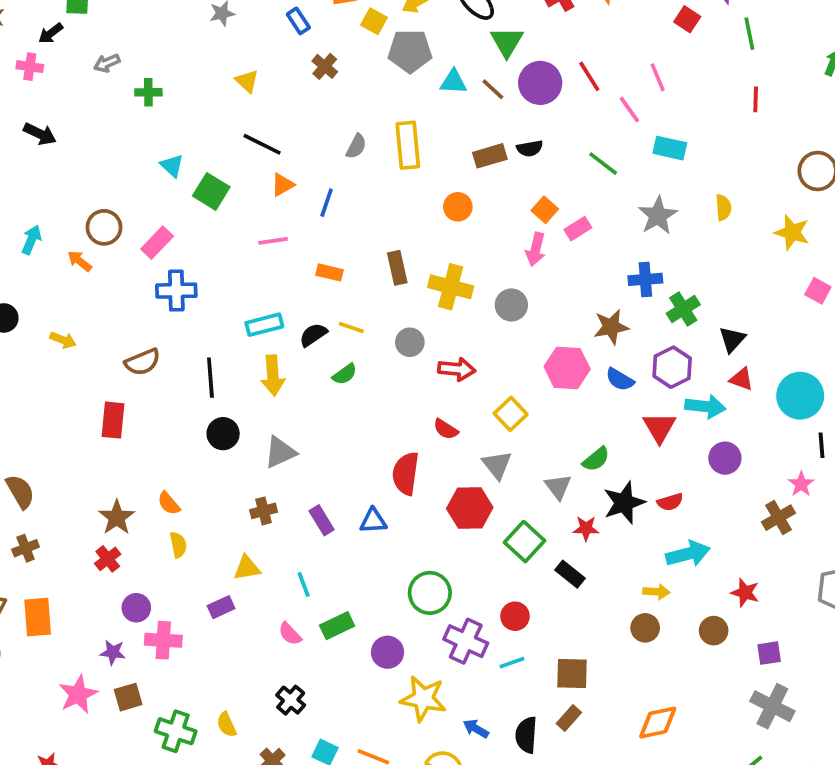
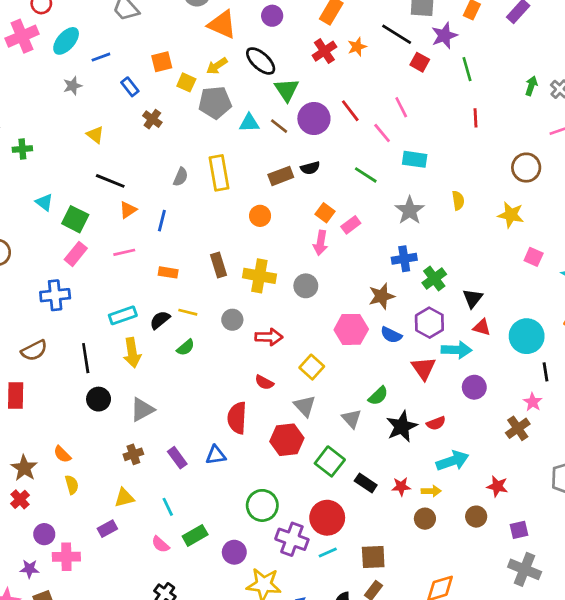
pink rectangle: (157, 243) -> (76, 254), moved
red star: (586, 528) -> (401, 487), moved
red circle: (515, 616) -> (327, 518), size x1.6

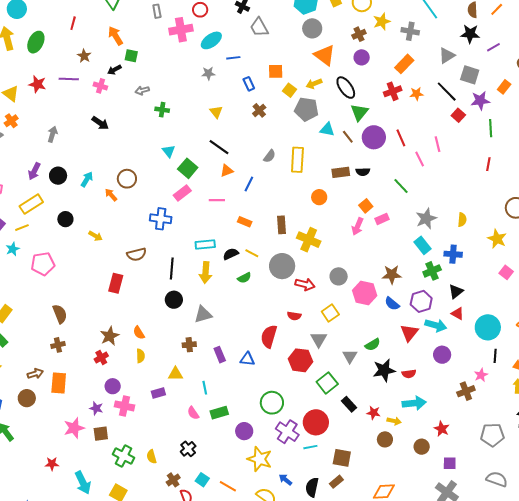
cyan rectangle: (415, 159) -> (423, 245), moved, turned 30
blue cross: (404, 259) -> (453, 254), moved
gray circle: (306, 286) -> (339, 276), moved
gray circle: (232, 320) -> (282, 266), size x1.6
red semicircle: (264, 382) -> (294, 316), turned -32

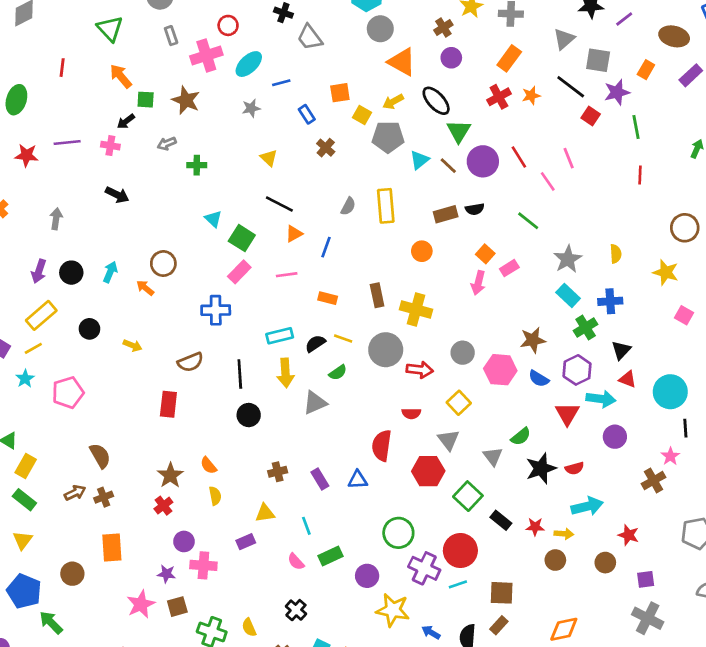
brown star: (84, 56) -> (186, 100), moved, size x1.5
cyan triangle: (327, 129) -> (420, 160), turned -42
gray triangle: (203, 314) -> (315, 403), moved
brown arrow: (35, 374) -> (75, 493), moved

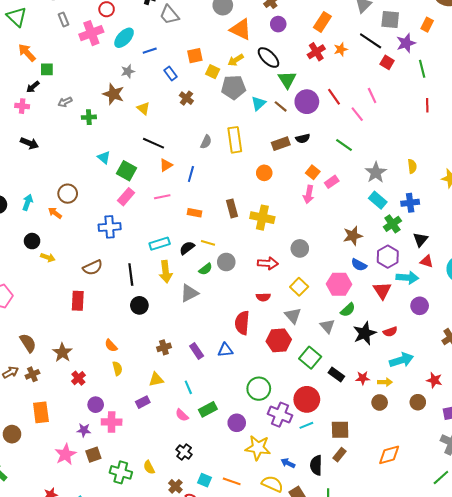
brown star: (186, 100) -> (113, 94), moved
black circle: (89, 329) -> (32, 241), moved
gray circle: (386, 350) -> (226, 262), moved, size x0.7
pink hexagon: (500, 370) -> (339, 284), moved
brown star: (170, 475) -> (62, 353), moved

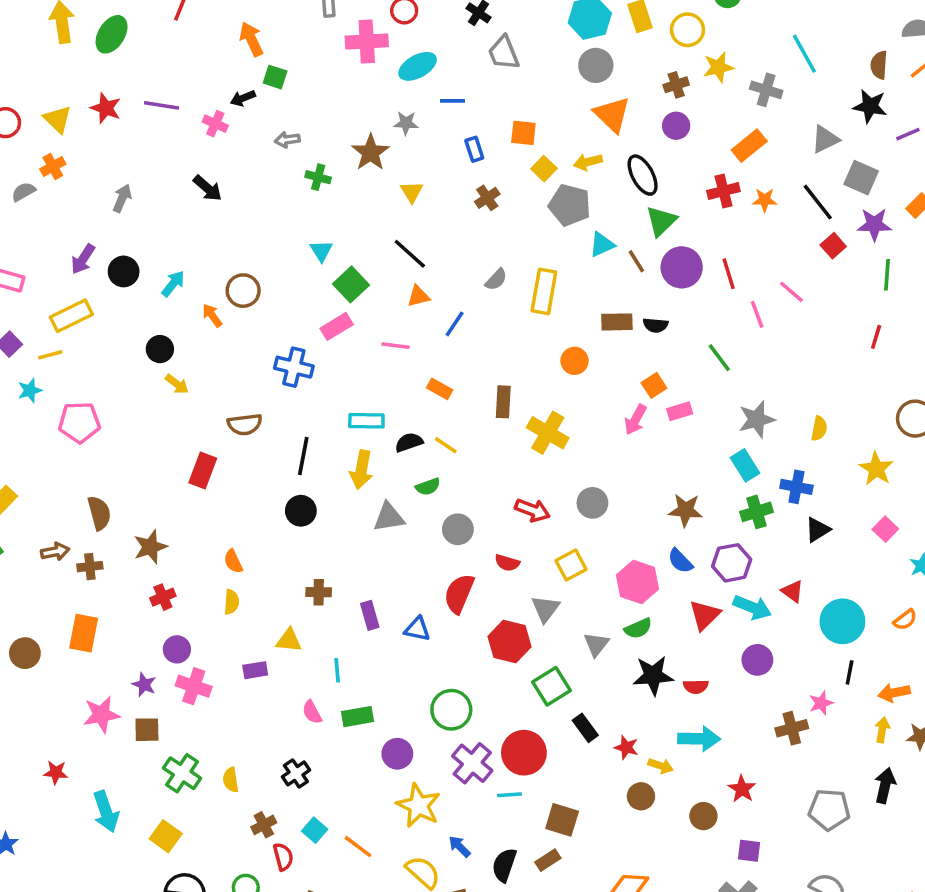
pink line: (372, 95) -> (791, 292), turned -42
black triangle: (420, 240) -> (817, 530), moved
gray circle: (226, 262) -> (458, 529), moved

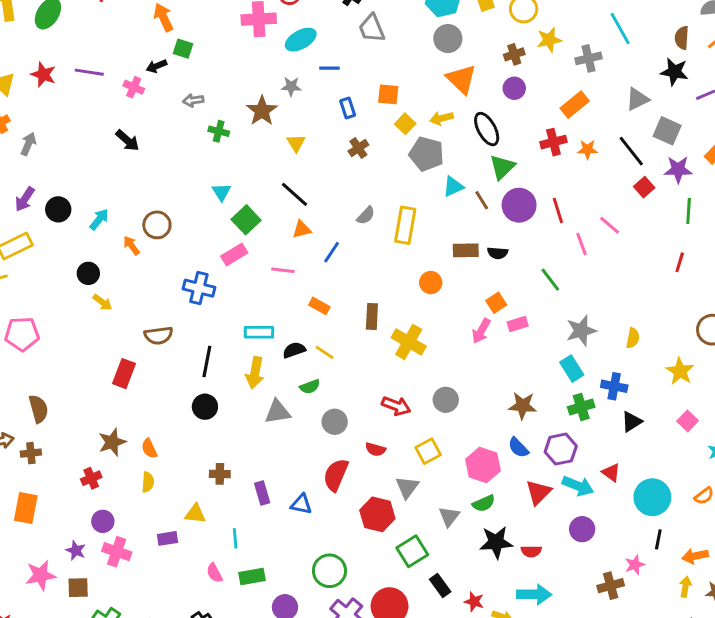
gray cross: (766, 90) -> (588, 58), turned -30
gray arrow: (122, 198) -> (28, 144), moved
brown star: (150, 547) -> (112, 442), moved

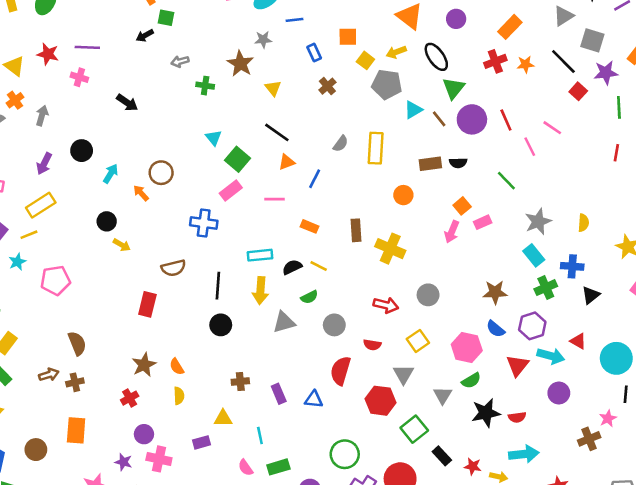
pink cross: (134, 87) -> (79, 77), moved
black circle: (58, 209) -> (82, 151), moved

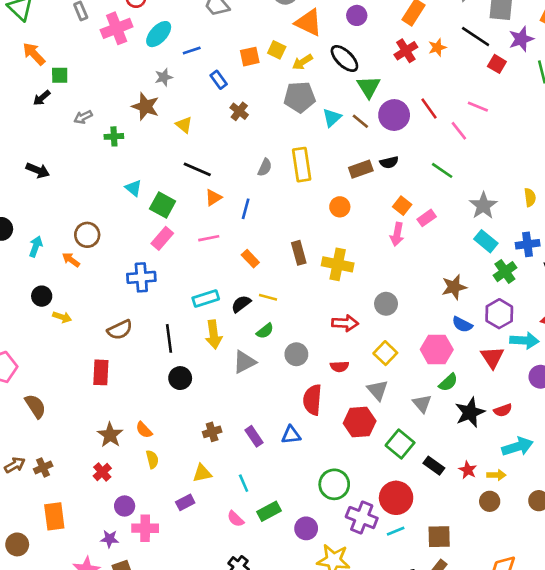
yellow square: (365, 60) -> (277, 50), moved
orange rectangle: (310, 226) -> (250, 259), turned 36
brown semicircle: (77, 343) -> (35, 406), moved
red star: (473, 466) -> (468, 470), turned 30

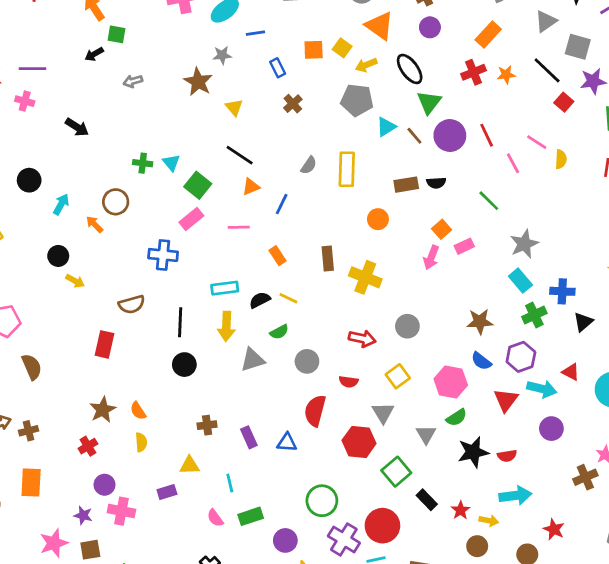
green cross: (114, 136) -> (143, 163), moved
yellow semicircle: (530, 197) -> (561, 159), moved

